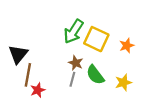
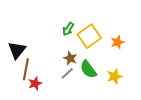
green arrow: (73, 31) -> (68, 29), size x0.6
yellow square: (96, 39) -> (89, 36), turned 30
gray line: (72, 79) -> (67, 73), turned 32

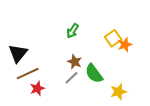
yellow square: (89, 36) -> (113, 38), moved, size x0.7
brown line: (26, 69) -> (28, 74), turned 55
yellow star: (114, 76) -> (118, 92), moved

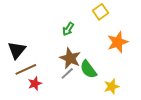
yellow square: (113, 38) -> (100, 12), moved
orange star: (125, 45) -> (118, 42), size x1.5
brown star: (75, 62) -> (70, 58), size x1.5

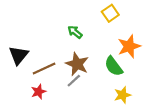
green arrow: (68, 29) -> (75, 32), turned 96
brown line: (26, 69) -> (44, 68), moved
green semicircle: (88, 69) -> (114, 66), moved

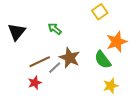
green arrow: (75, 32) -> (55, 29), moved
black triangle: (19, 55) -> (17, 32), moved
gray line: (74, 81) -> (55, 68), moved

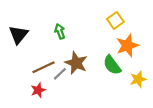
yellow square: (100, 12) -> (115, 20), moved
green arrow: (55, 29) -> (60, 31), turned 32
yellow star: (111, 86) -> (138, 79), moved

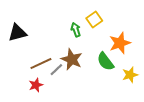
yellow square: (115, 20) -> (94, 19), moved
green arrow: (60, 31) -> (76, 30), moved
black triangle: (18, 35) -> (17, 33), turned 36

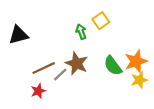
orange star: (120, 43) -> (136, 61), moved

